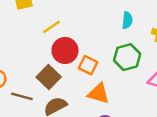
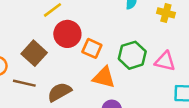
green hexagon: (127, 57) -> (132, 55), moved
brown square: (49, 77) -> (34, 53), moved

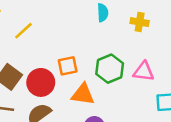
red circle: (67, 34) -> (41, 82), moved
orange square: (92, 48) -> (68, 66), turned -30

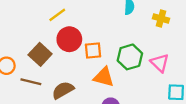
pink triangle: (144, 72) -> (160, 63), turned 30
red circle: (41, 82) -> (69, 39), moved

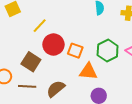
orange square: (93, 50) -> (75, 51), turned 35

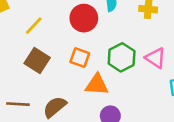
red circle: (53, 45) -> (84, 18), moved
brown square: (31, 62) -> (37, 60), moved

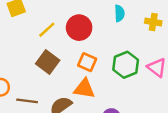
red circle: (84, 18) -> (79, 28), moved
orange triangle: (97, 85) -> (84, 89), moved

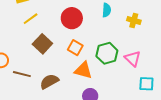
yellow line: (47, 30) -> (31, 19), moved
orange triangle: (84, 89) -> (83, 70), moved

